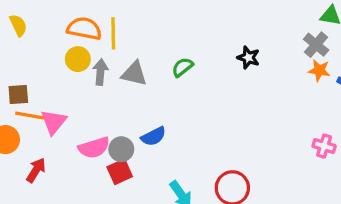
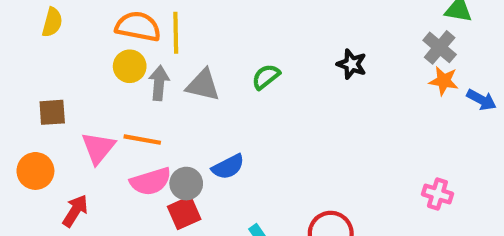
yellow semicircle: (18, 25) -> (52, 22), turned 40
orange line: (30, 115) -> (142, 140), moved
pink cross: (324, 146) -> (437, 194), moved

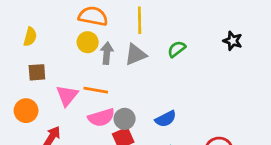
yellow semicircle: (52, 22) -> (30, 37), moved
yellow line: (176, 33) -> (140, 20), moved
gray triangle: (203, 85) -> (136, 55), turned -35
blue semicircle: (228, 167) -> (166, 119), moved

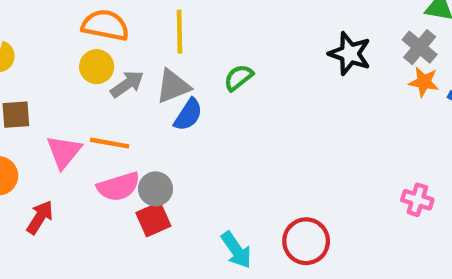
black star: (233, 41) -> (350, 54), moved, size x1.4
gray arrow: (107, 53) -> (127, 84), turned 50
blue semicircle: (166, 119) -> (188, 115), moved, turned -30

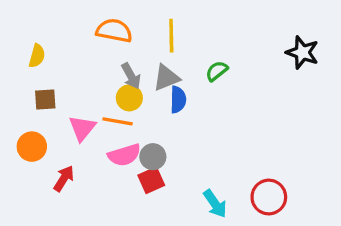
yellow circle: (97, 67) -> (129, 98), moved
gray arrow: (127, 84) -> (131, 76), turned 96
blue semicircle: (188, 115) -> (178, 100), turned -32

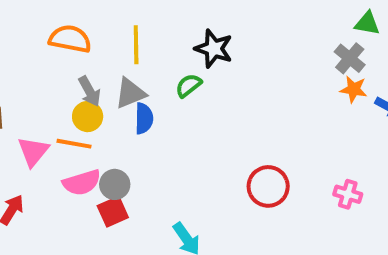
black star: (302, 52) -> (214, 49), moved
red circle: (269, 197) -> (268, 186), moved

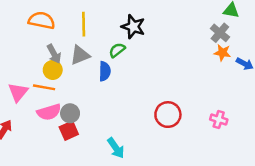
blue semicircle: (144, 118) -> (105, 71), moved

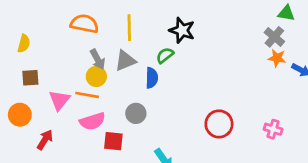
gray circle: (70, 113) -> (136, 113), moved
red square: (69, 131) -> (113, 141), turned 30

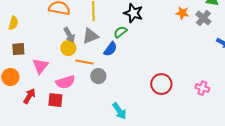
orange star: (277, 58) -> (182, 13), moved
blue semicircle: (152, 78) -> (110, 49), turned 35
orange line: (87, 95) -> (84, 62), moved
red square: (113, 141) -> (55, 100), moved

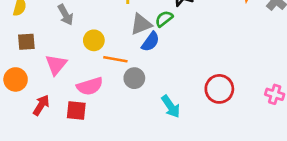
gray arrow: (69, 35) -> (65, 15), moved
gray triangle: (90, 36) -> (141, 24), moved
cyan arrow: (119, 111) -> (171, 106), moved

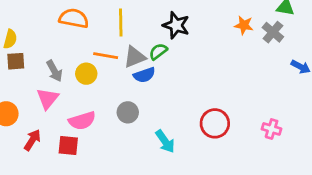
gray arrow: (65, 15) -> (54, 71), moved
brown square: (26, 42) -> (16, 61), moved
blue semicircle: (151, 42) -> (144, 75), turned 35
orange line: (115, 59) -> (106, 56), moved

